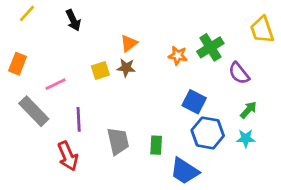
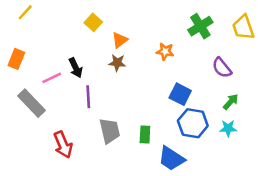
black arrow: (73, 20) -> (76, 68), moved
green cross: (210, 47) -> (200, 26), moved
yellow square: (100, 70) -> (93, 22), moved, turned -30
purple line: (79, 119) -> (88, 97), moved

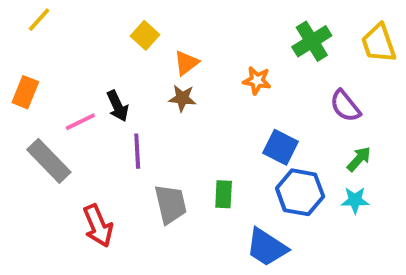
green rectangle: (145, 135) -> (224, 194), moved

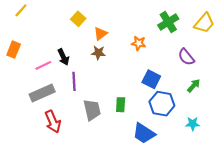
yellow trapezoid: (379, 43) -> (204, 23), turned -120
gray rectangle: (49, 161) -> (42, 93), moved, turned -70
cyan star: (355, 200) -> (193, 124), moved

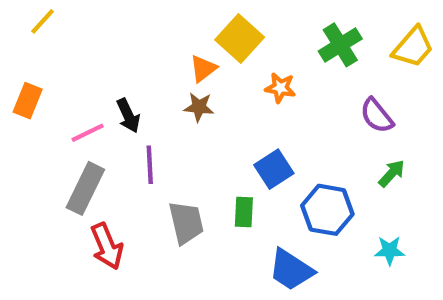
yellow square: (78, 19) -> (240, 39), moved, size x1.5
blue square: (151, 79) -> (274, 169), moved, turned 30
gray rectangle: (42, 93) -> (85, 188), turned -40

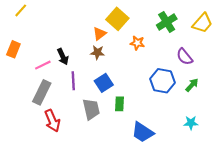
blue square: (274, 169) -> (104, 83), moved
blue hexagon: (327, 210) -> (163, 81), moved

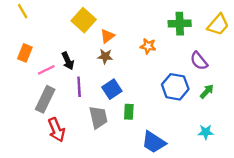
yellow line: (21, 10) -> (23, 11), turned -72
yellow square: (117, 19) -> (84, 20), moved
green cross: (167, 22) -> (180, 24), turned 30
orange rectangle: (13, 49) -> (25, 53), moved

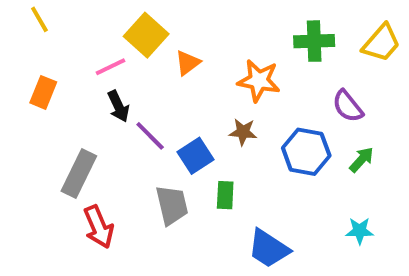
orange star: (148, 46) -> (259, 81), size x1.5
brown star: (105, 56) -> (243, 132), moved
pink line: (46, 70) -> (111, 67), moved
purple line: (79, 87) -> (150, 136), moved, turned -42

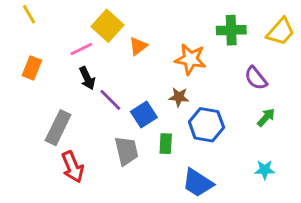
blue hexagon: (306, 152) -> (206, 125), moved

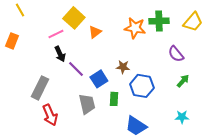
orange star: (190, 59) -> (135, 28), moved
orange rectangle: (32, 68) -> (12, 41), moved

